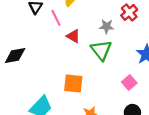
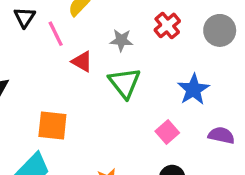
gray star: (107, 26) -> (121, 40), moved
orange square: (73, 83) -> (52, 126), moved

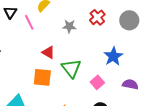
red triangle: (82, 62) -> (48, 52), moved
green triangle: (125, 83) -> (71, 68), moved
orange square: (52, 126) -> (42, 77), moved

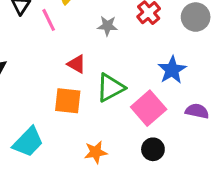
green triangle: (71, 68) -> (110, 88), turned 40
pink square: (97, 82) -> (149, 108), size x1.6

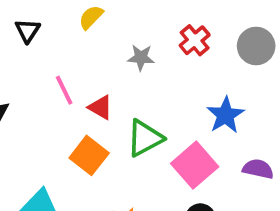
pink line: (49, 20) -> (64, 90), moved
orange square: (68, 101) -> (89, 155), turned 32

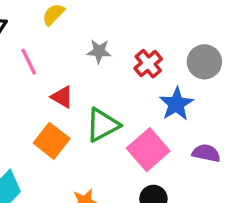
red cross: (195, 40) -> (148, 64), moved
gray circle: (256, 46) -> (204, 62), moved
pink line: (64, 90) -> (29, 62), moved

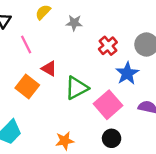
gray star: (99, 51) -> (74, 23), moved
orange square: (52, 141) -> (27, 87), moved

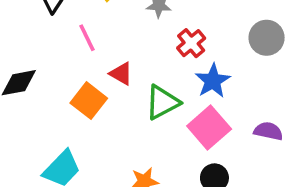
red cross: (108, 46) -> (191, 43), moved
blue star: (127, 73) -> (213, 81), moved

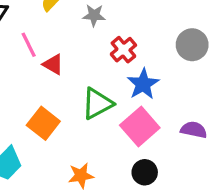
red triangle: (121, 74) -> (53, 64), moved
orange square: (89, 101) -> (43, 123), moved

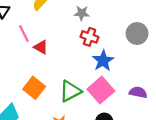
gray star: (94, 15) -> (82, 13), moved
red cross: (123, 50) -> (90, 37), turned -30
green triangle: (97, 104) -> (70, 91), moved

